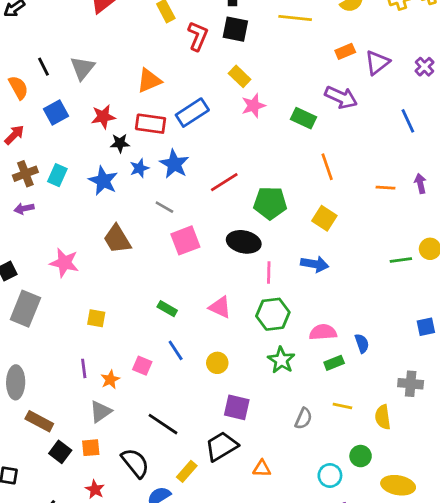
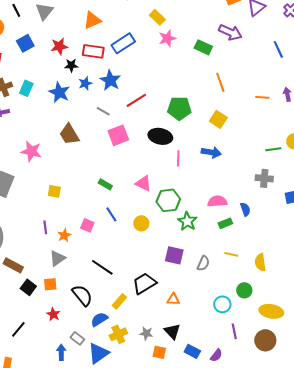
red line: (224, 182) -> (136, 100), moved
green hexagon: (273, 314) -> (168, 200), moved
gray cross: (411, 384) -> (264, 178), moved
purple square: (237, 407) -> (174, 255), moved

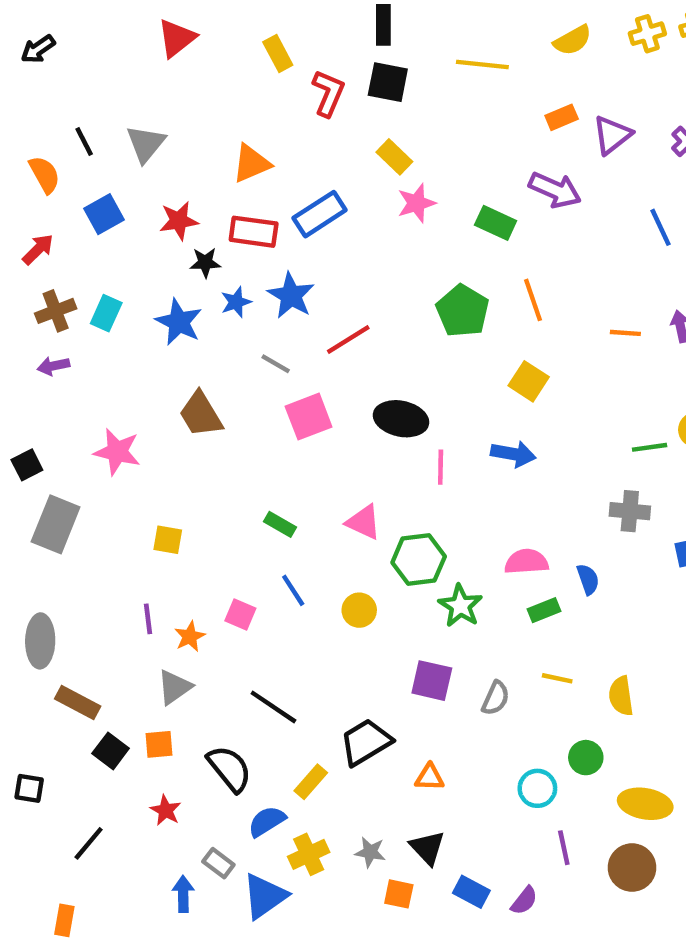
green pentagon: (179, 108) -> (463, 311), moved, turned 30

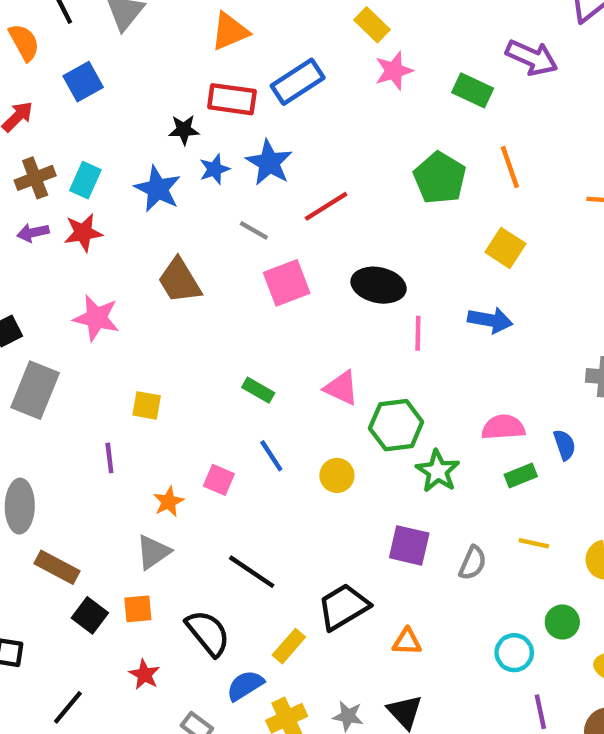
red star: (179, 221) -> (83, 233), moved
purple line: (148, 619) -> (109, 458), moved

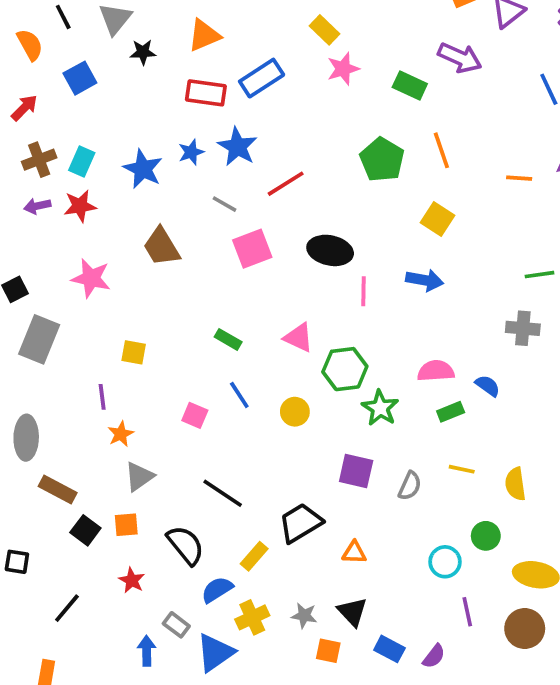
black star: (184, 130) -> (143, 52), moved
blue semicircle: (565, 445) -> (488, 386), turned -35
orange star: (169, 502) -> (121, 434), moved

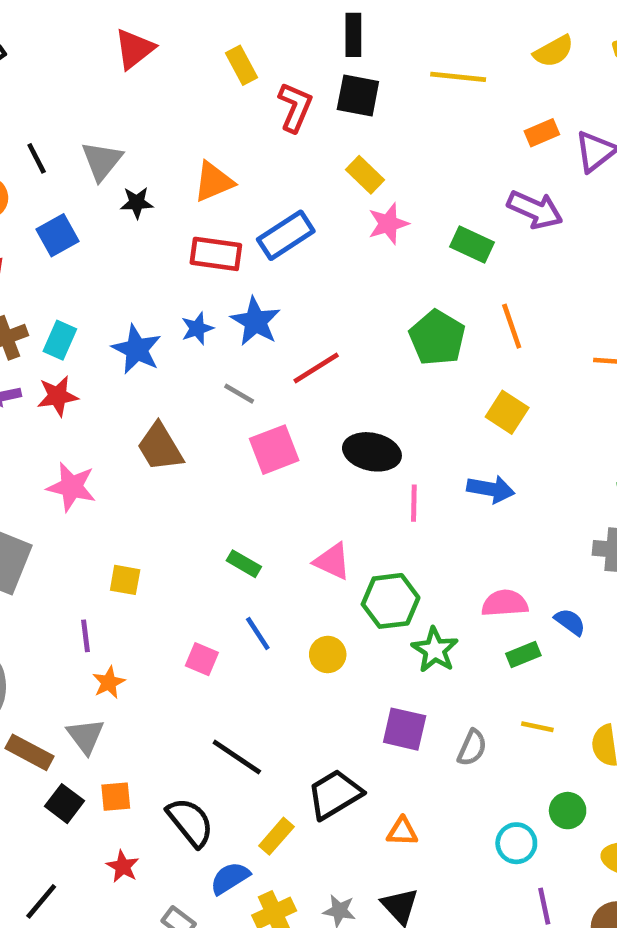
gray triangle: (139, 477) -> (85, 736), moved, turned -32

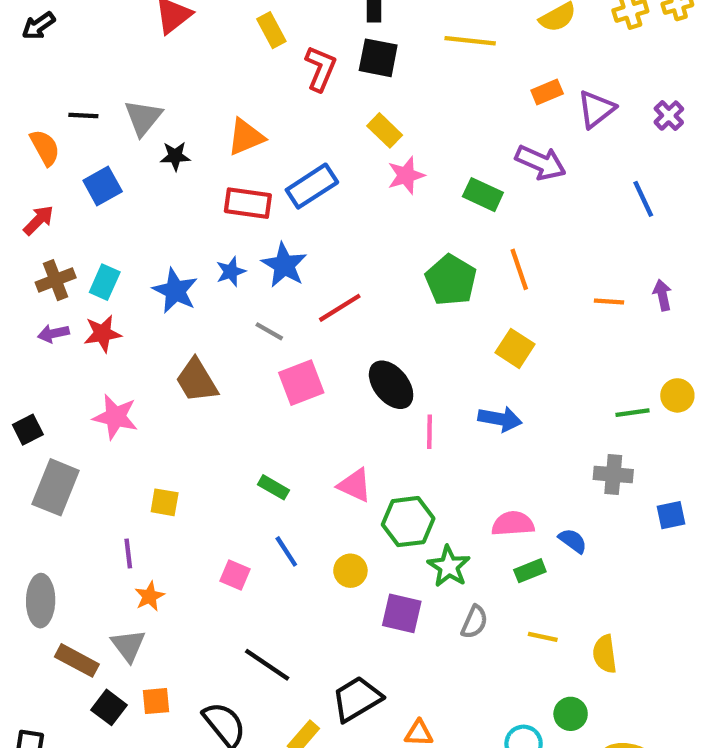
black line: (37, 158) -> (83, 116), turned -60
black ellipse: (372, 452) -> (391, 385), turned 39
purple square: (405, 729) -> (402, 613), moved
gray semicircle: (472, 748) -> (474, 622), moved

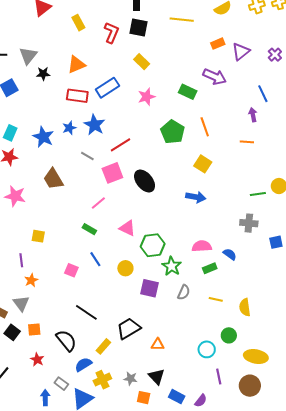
yellow rectangle: (271, 30) -> (78, 23), moved
pink star: (406, 175) -> (147, 97), moved
purple arrow: (662, 295) -> (253, 115), moved
pink square: (301, 383) -> (112, 173), moved
pink line: (430, 432) -> (98, 203), moved, turned 49

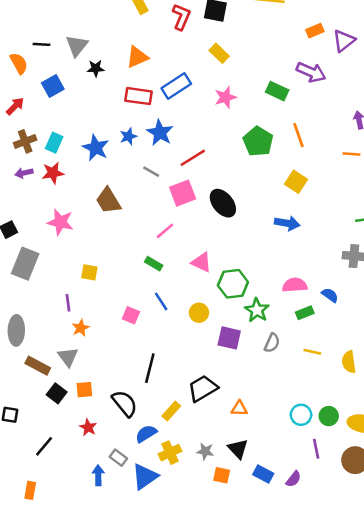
black line: (86, 312) -> (150, 368), turned 70
green circle: (229, 335) -> (329, 416), moved

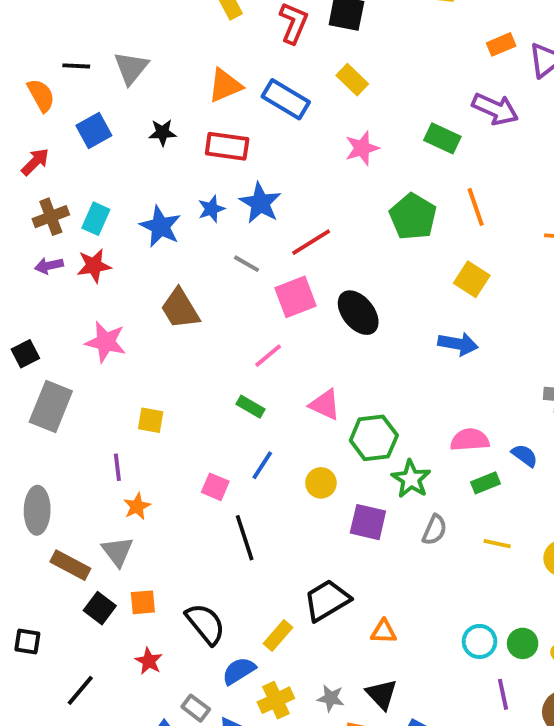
black star: (96, 68) -> (162, 133), moved
blue rectangle: (176, 86) -> (286, 99), moved, turned 64
blue line: (161, 301) -> (262, 465), turned 66
black line: (150, 368) -> (245, 538), moved, turned -32

